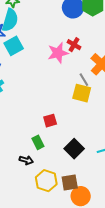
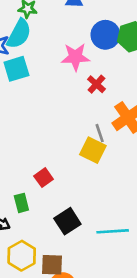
pink star: (58, 53) -> (75, 57), moved
red square: (50, 121) -> (44, 178), turned -32

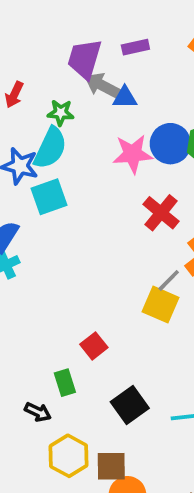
pink star: (75, 57) -> (133, 154), moved
red cross: (96, 84) -> (161, 213), size x1.4
gray line: (100, 133) -> (169, 280), turned 66

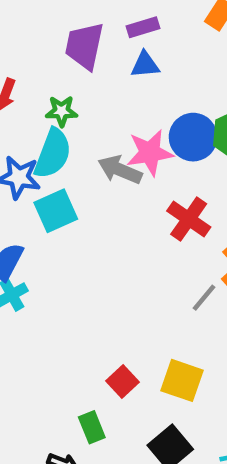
gray arrow: (103, 86) -> (120, 170), moved
blue triangle: (125, 98) -> (145, 65), moved
yellow square: (161, 305) -> (182, 380), moved

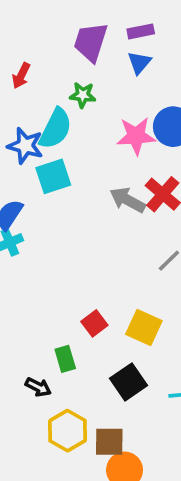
blue triangle: (145, 65) -> (139, 63), turned -50
green star: (61, 111) -> (83, 95), moved
gray arrow: (120, 170) -> (128, 200), moved

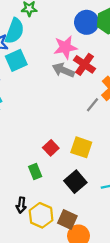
pink star: (136, 136) -> (65, 47), moved
black arrow: (38, 387) -> (21, 205), moved, turned 77
brown square: (109, 442) -> (67, 219), turned 30

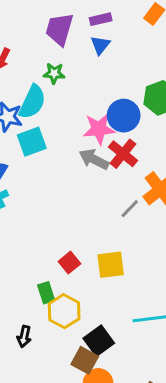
blue circle: (87, 22) -> (124, 116), moved
yellow square: (81, 147) -> (111, 265), turned -30
black square: (75, 182) -> (99, 341), moved
yellow hexagon: (41, 215) -> (64, 311), moved

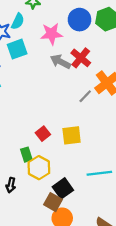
cyan semicircle: (32, 102) -> (18, 21), size x0.7
blue circle: (124, 116) -> (79, 20), moved
pink star: (99, 129) -> (51, 34), moved

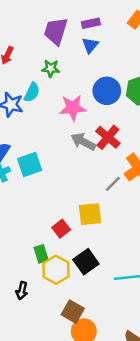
cyan square: (17, 49) -> (30, 164), moved
yellow square: (72, 135) -> (90, 214), moved
black square: (63, 188) -> (86, 262), moved

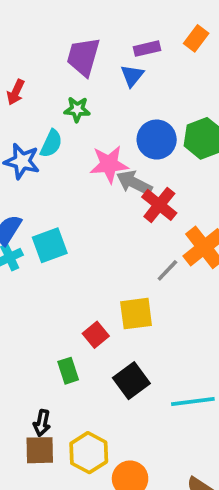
purple rectangle: (91, 23) -> (147, 49), moved
gray arrow: (83, 142) -> (134, 183), moved
yellow hexagon: (56, 270) -> (89, 453), moved
brown square: (73, 312) -> (40, 450), moved, turned -30

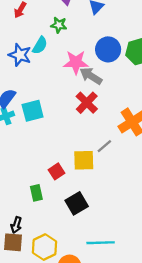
red cross: (159, 205) -> (87, 103), moved
gray line: (167, 270) -> (104, 146), moved
cyan line: (193, 401) -> (101, 243), moved

